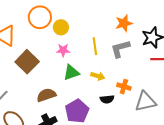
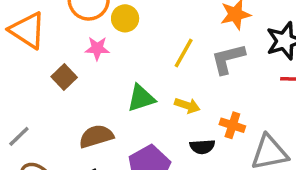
yellow line: (95, 46) -> (184, 53), turned 36
pink star: (63, 50) -> (97, 48), moved
brown square: (27, 62) -> (64, 77), size x0.6

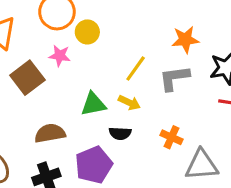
brown square: (64, 77) -> (27, 78), size x1.5
yellow arrow: (187, 105) -> (129, 103), moved
black semicircle: (202, 147) -> (120, 133), moved

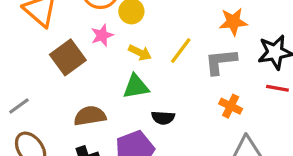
pink star: (60, 56) -> (102, 35), turned -30
yellow arrow: (129, 103) -> (140, 53), moved
orange cross: (171, 137) -> (231, 106), moved

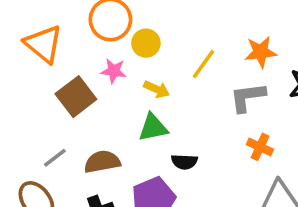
pink star: (102, 35) -> (114, 71), turned 30
yellow line: (181, 51) -> (203, 64), moved
gray line: (19, 106) -> (55, 158), moved

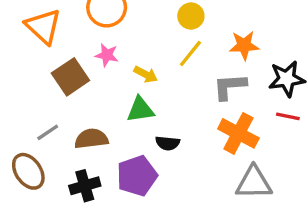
yellow circle: (146, 43) -> (191, 16), moved
orange cross: (260, 147) -> (238, 133), size x1.6

